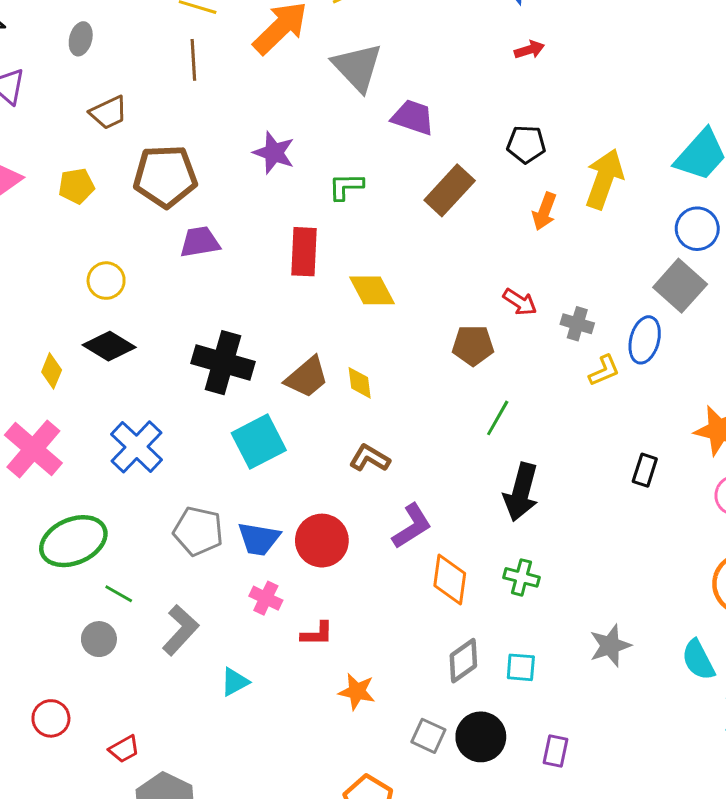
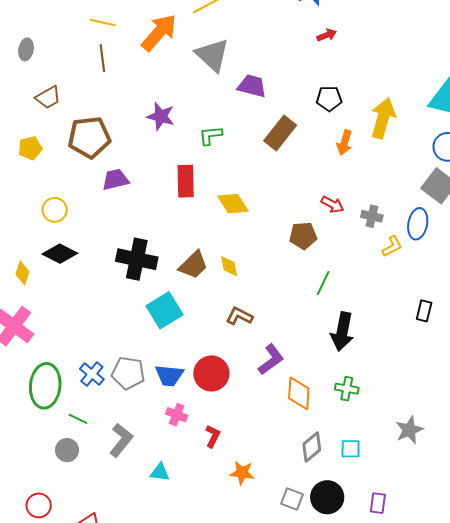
blue cross: (137, 447) -> (92, 374), moved, size x0.7
green ellipse: (73, 541) -> (45, 386), turned -57
red L-shape: (317, 634) -> (213, 436), turned -60
cyan triangle: (235, 682) -> (160, 472), turned 40

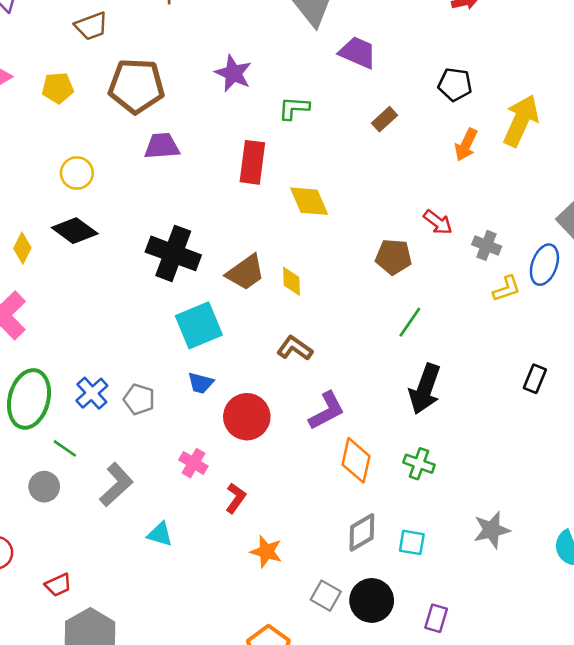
brown rectangle: (280, 133) -> (384, 119), size x0.6
gray pentagon: (128, 373) -> (139, 399), size x0.7
blue trapezoid: (169, 375) -> (201, 383), moved, size x0.7

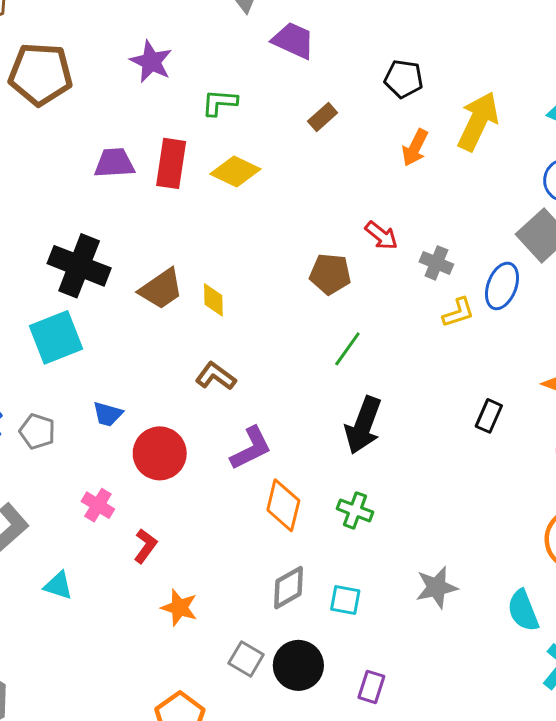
purple trapezoid: (162, 146) -> (114, 163), moved
yellow diamond: (309, 201) -> (235, 171), moved, turned -42
cyan square: (199, 325) -> (56, 337), moved

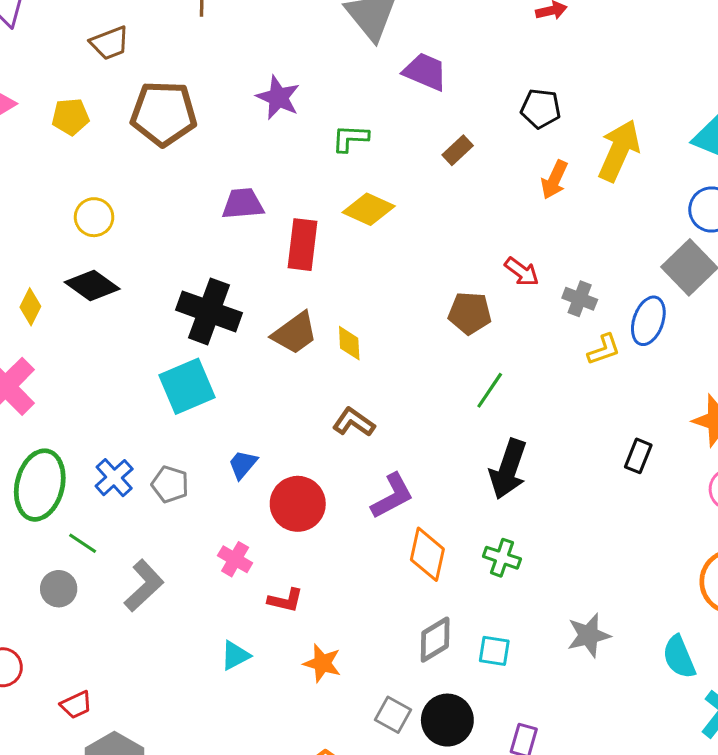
red rectangle: (171, 163) -> (302, 245), moved
blue trapezoid: (108, 414) -> (243, 464), turned 116
red L-shape: (145, 546) -> (285, 600), turned 68
cyan triangle: (58, 586) -> (235, 655), moved, turned -44

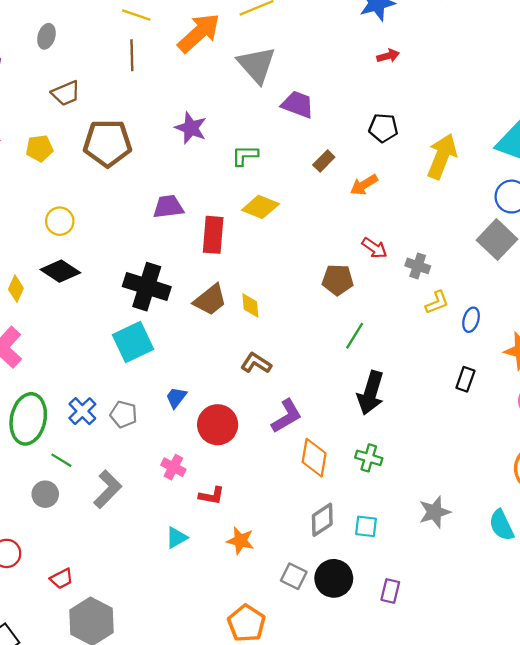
orange arrow: (554, 180) -> (364, 185), moved, turned 36
blue ellipse: (648, 321) -> (471, 320), moved, size x0.7

